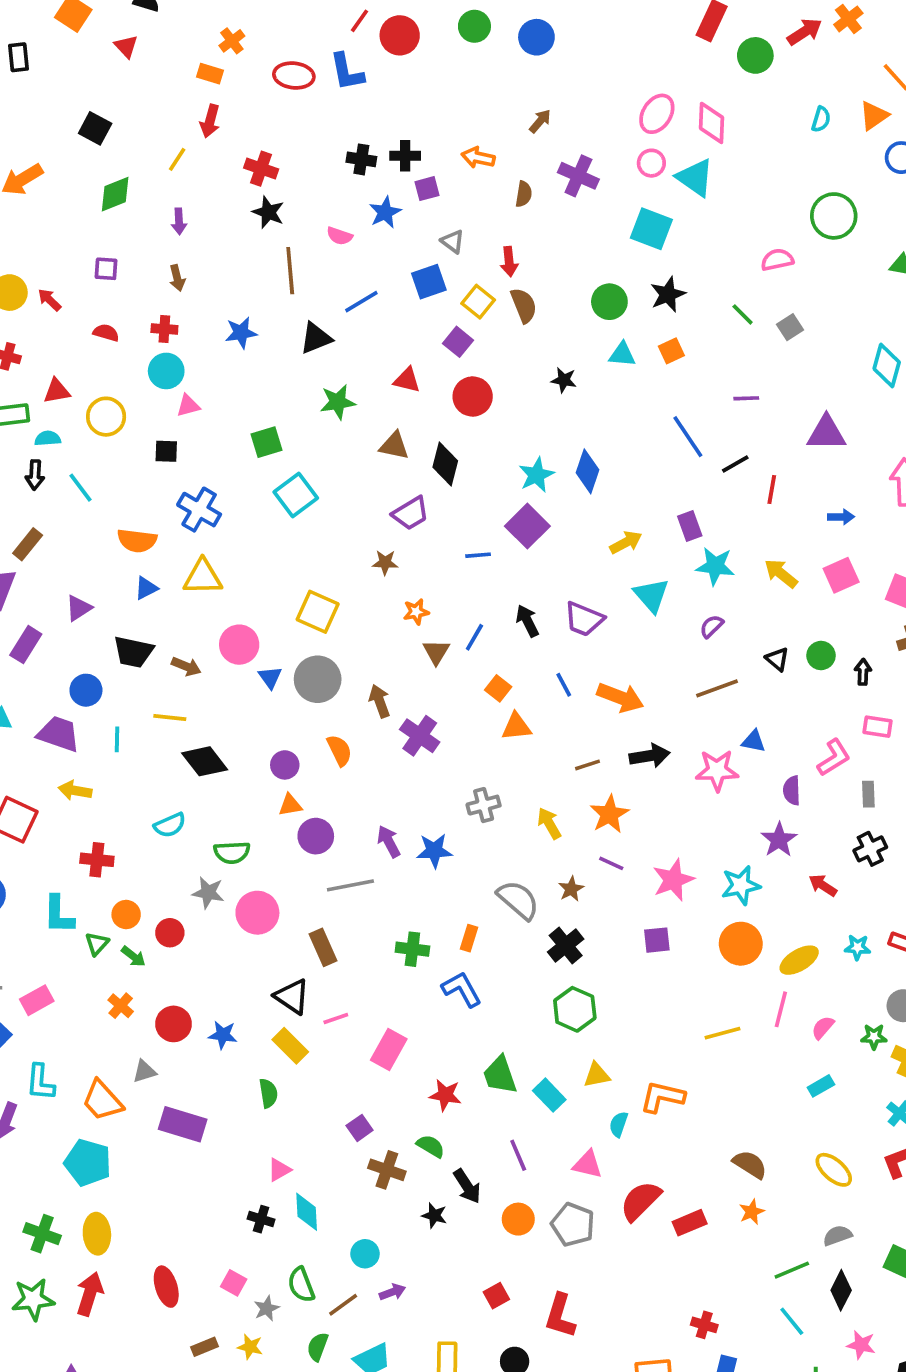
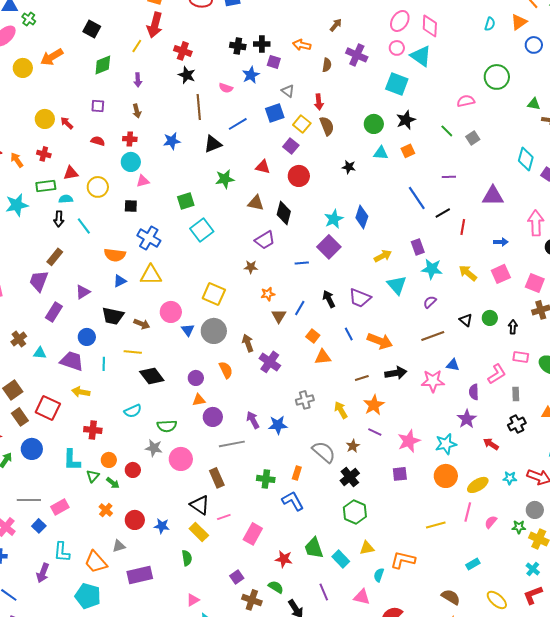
red arrow: (210, 121) -> (155, 25), size x1.4
purple square: (427, 189) -> (274, 62), turned 32
cyan rectangle: (821, 1086) -> (473, 564), moved
purple rectangle: (183, 1124) -> (140, 575), turned -30

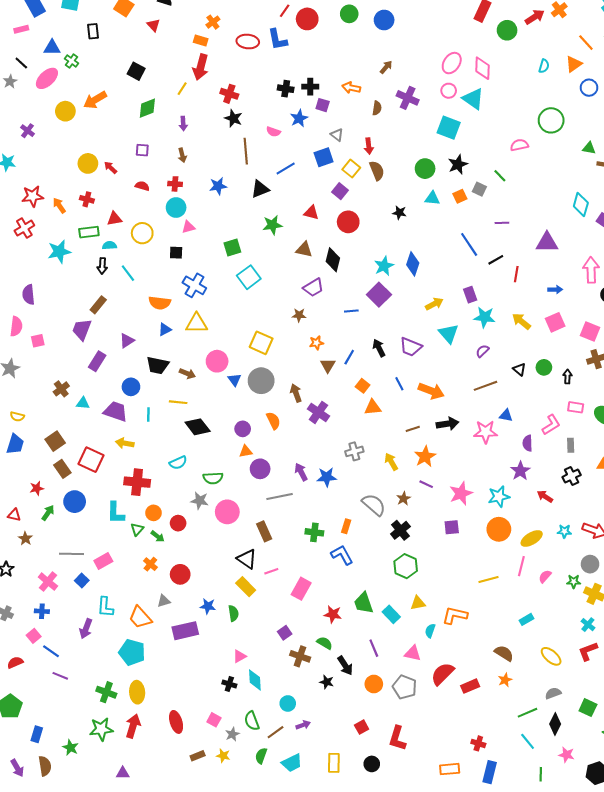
gray square: (473, 138) -> (479, 189), moved, turned -32
red cross: (93, 430) -> (137, 482), size x1.4
blue star: (162, 526) -> (208, 606), moved

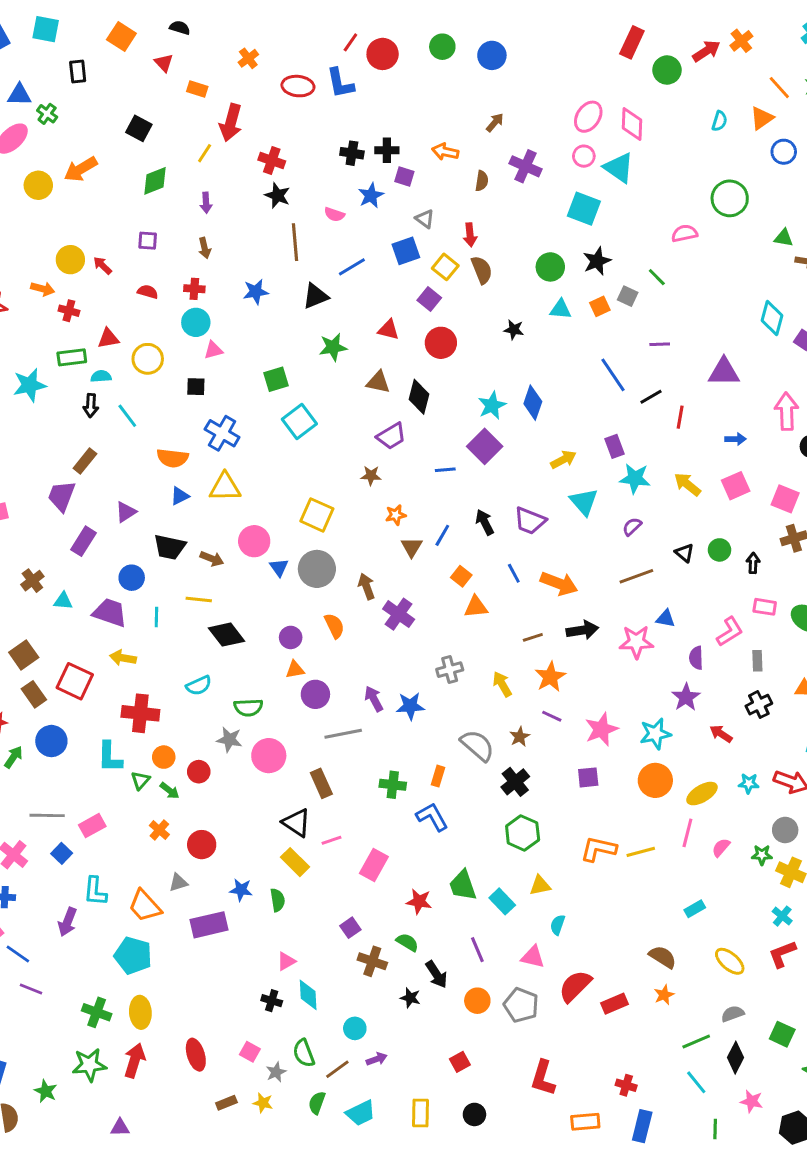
orange rectangle: (201, 40) -> (197, 89), moved
orange arrow: (59, 205) -> (43, 289), moved, turned 140
orange L-shape: (455, 615) -> (598, 849), moved
red L-shape: (397, 738) -> (543, 1078), moved

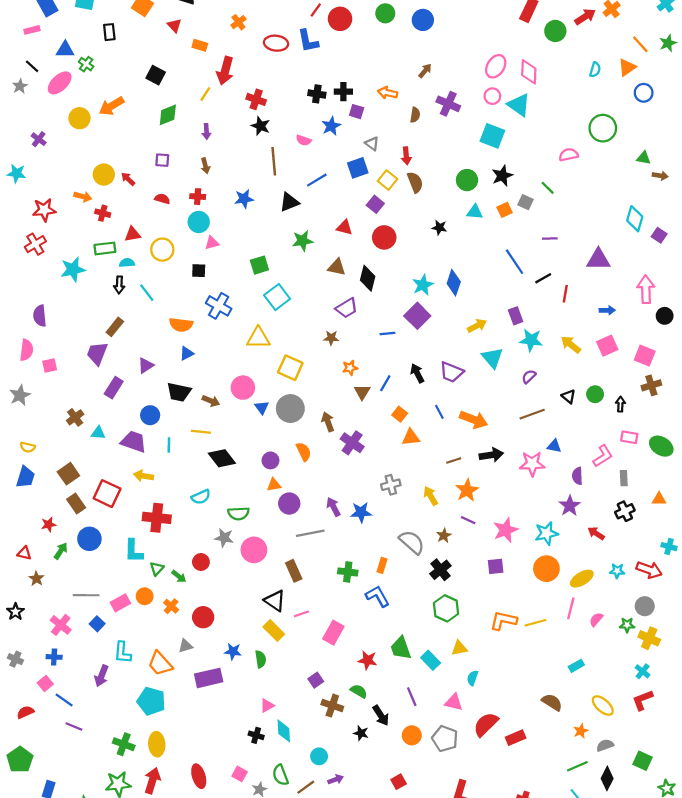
yellow triangle: (225, 487) -> (258, 338), moved
orange circle: (164, 757) -> (145, 596), moved
orange star: (664, 995) -> (581, 731), moved

